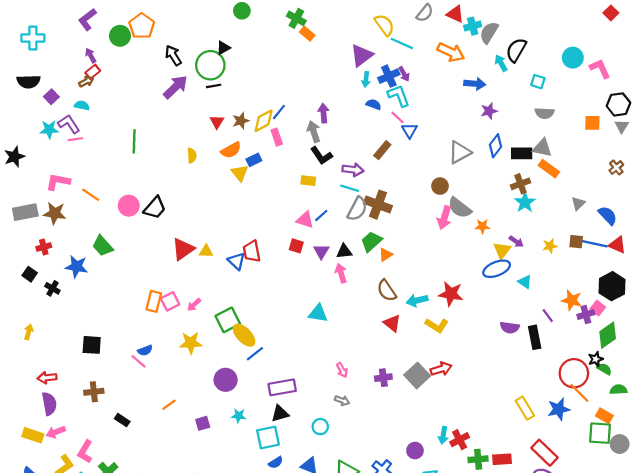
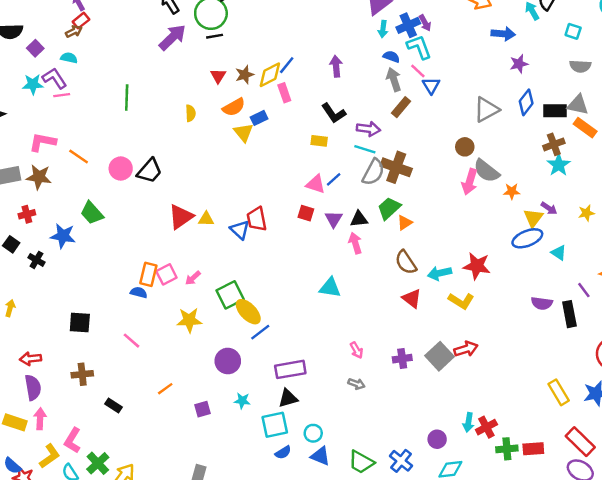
gray arrow: (314, 132) -> (394, 79), moved
blue semicircle: (145, 350) -> (139, 292), moved, turned -144
cyan circle: (320, 427) -> (313, 433), moved
pink arrow: (56, 432) -> (40, 419), turned 114

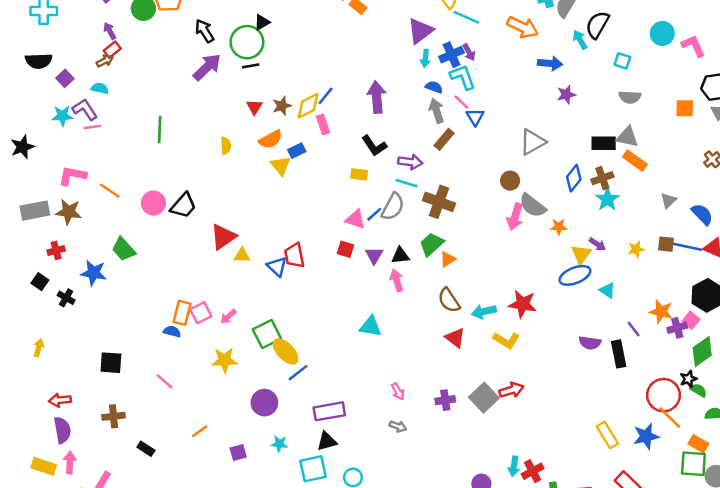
purple arrow: (336, 66) -> (377, 97), size x1.4
blue diamond: (526, 102) -> (574, 178), moved
gray semicircle: (373, 172) -> (393, 207), moved
red triangle: (181, 217) -> (223, 237), moved

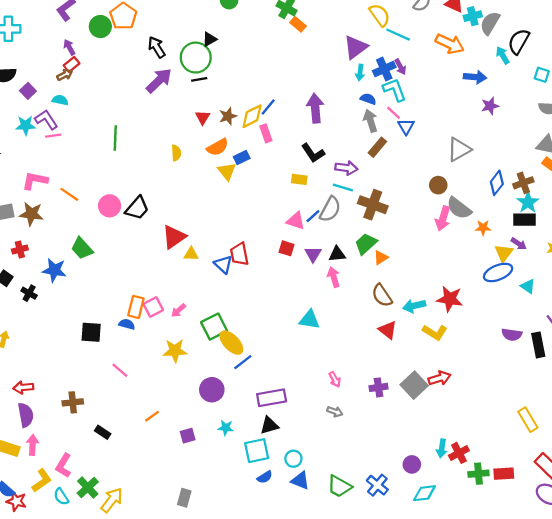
black rectangle: (604, 143) -> (524, 220), moved
black square: (111, 363) -> (91, 332), moved

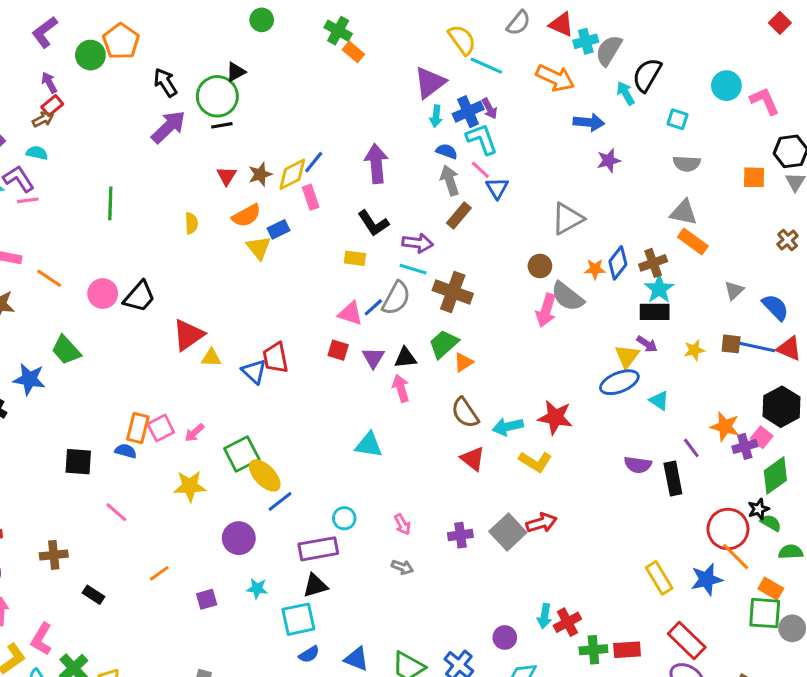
orange star: (483, 228) -> (595, 269), moved
cyan circle: (293, 459) -> (344, 518), moved

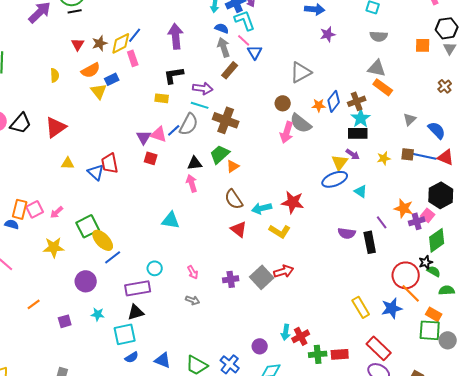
black L-shape: (373, 223) -> (174, 75), turned 115
red triangle: (188, 335) -> (56, 127), moved
purple triangle: (373, 358) -> (144, 137), moved

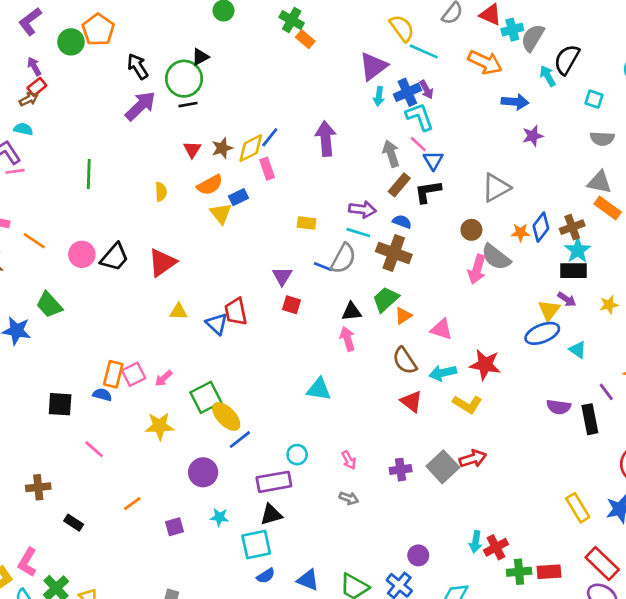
blue semicircle: (222, 28) -> (402, 222), moved
black L-shape: (174, 75) -> (428, 192), moved
blue line: (174, 130) -> (323, 267), turned 64
pink triangle: (159, 134) -> (441, 329), moved
purple circle: (260, 346) -> (418, 555), moved

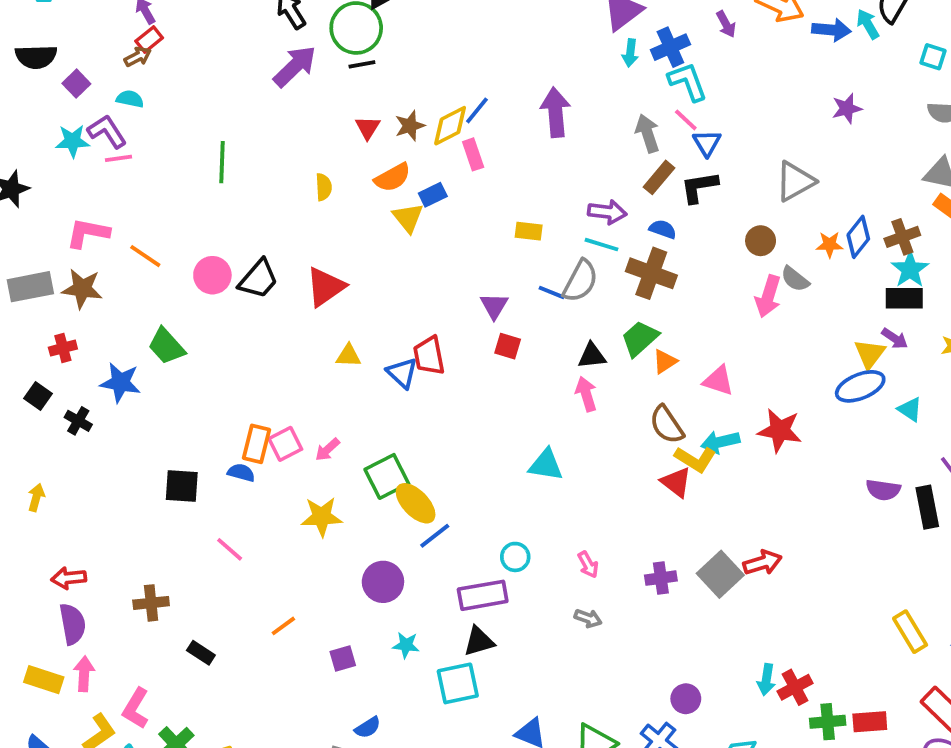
purple arrow: (426, 90) -> (726, 24), moved
blue arrow: (515, 102) -> (831, 30), moved
gray semicircle: (496, 257) -> (795, 279), size x0.7
yellow L-shape: (467, 404) -> (695, 459), moved
blue semicircle: (266, 576) -> (368, 727), moved

